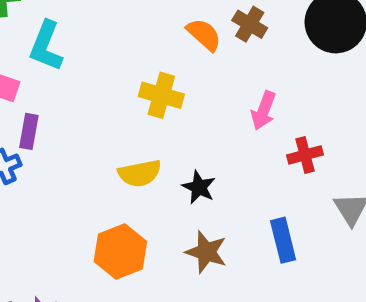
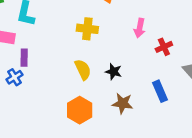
yellow semicircle: (140, 173) -> (83, 70), turned -95

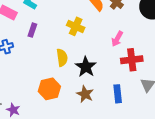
red cross: (164, 47) -> (132, 60), size x1.5
purple rectangle: (24, 58) -> (32, 30), moved
black star: (114, 72) -> (86, 67), size x1.5

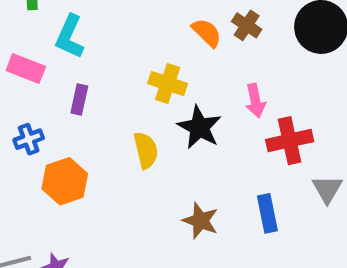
pink arrow: (117, 39) -> (255, 101), turned -35
black star: (86, 67) -> (199, 127), moved
orange hexagon: (49, 89) -> (65, 181), moved

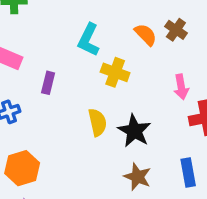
cyan L-shape: (70, 37) -> (89, 40), moved
black star: (199, 127) -> (134, 131), moved
orange hexagon: (65, 181) -> (22, 168), moved

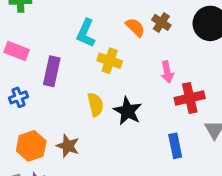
purple rectangle: (48, 83) -> (52, 71), size x1.5
brown star: (137, 177) -> (68, 146), moved

